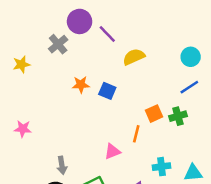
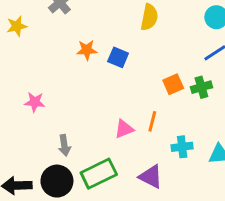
yellow semicircle: (134, 57) -> (149, 17), turned 125
pink star: (23, 129) -> (35, 102), moved
orange line: (136, 134) -> (152, 121), moved

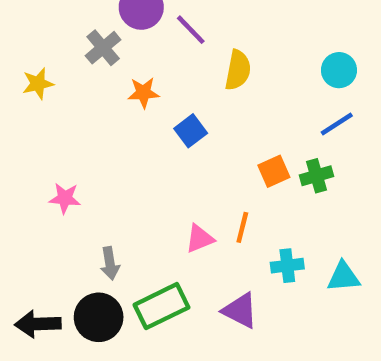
orange star: (87, 50) -> (143, 93), moved
blue square: (118, 57) -> (191, 131), turned 30

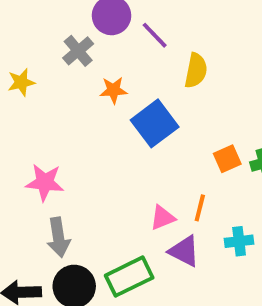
blue square: (191, 131) -> (155, 123), size x1.6
pink star: (65, 198) -> (45, 182), size x1.4
gray arrow: (110, 263) -> (59, 237), moved, size x1.4
purple triangle: (240, 311) -> (184, 251), moved

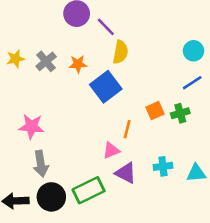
gray cross: (78, 51) -> (46, 61), moved
yellow semicircle: (196, 70) -> (120, 52), moved
orange line: (200, 208) -> (127, 129), moved

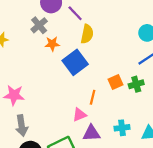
gray cross: (46, 61) -> (39, 25), moved
purple triangle: (126, 173) -> (91, 133), turned -30

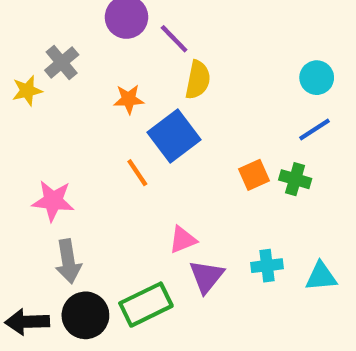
gray cross: (39, 25) -> (62, 63), moved
green cross: (136, 84) -> (295, 179), turned 32
orange line: (93, 97) -> (137, 173), moved, turned -48
purple triangle: (91, 133) -> (206, 276), turned -48

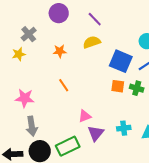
purple line: (174, 39) -> (95, 19), moved
yellow semicircle: (198, 80) -> (92, 42), turned -120
yellow star: (27, 91) -> (19, 54), moved
blue square: (174, 136) -> (121, 61), moved, turned -30
orange square: (254, 175) -> (118, 86), turned 32

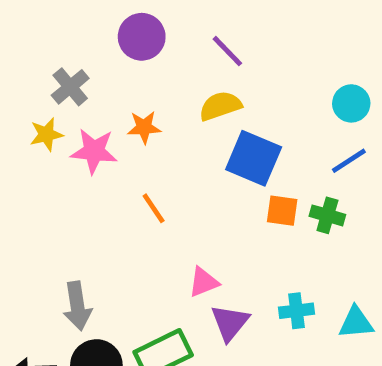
blue square: (121, 61) -> (254, 158), moved
pink star: (25, 98) -> (94, 151), moved

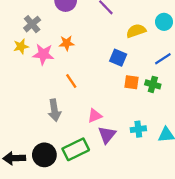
cyan circle: (351, 103) -> (164, 22), moved
yellow semicircle: (220, 106) -> (136, 31), moved
blue square: (254, 158) -> (118, 58), size x0.7
gray arrow: (77, 306) -> (54, 110), moved

